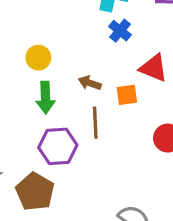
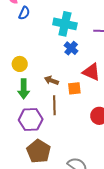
brown pentagon: (35, 192) -> (39, 151), moved

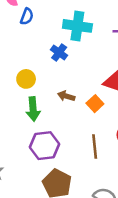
blue cross: (71, 48) -> (59, 53), moved
orange square: (74, 88) -> (95, 104), turned -32
brown line: (54, 105) -> (95, 147), moved

